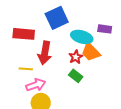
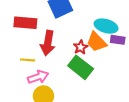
purple rectangle: (105, 29) -> (118, 40), moved
cyan ellipse: (82, 37) -> (106, 26), moved
green rectangle: (76, 76) -> (81, 67), size x1.6

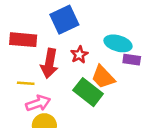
orange trapezoid: (96, 42) -> (103, 77), moved
red star: (81, 47) -> (79, 55), moved

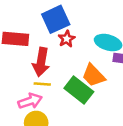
red star: (79, 55) -> (67, 39), moved
yellow line: (26, 83) -> (42, 84), moved

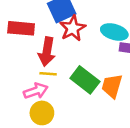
red star: (67, 39) -> (73, 28), size x1.5
orange trapezoid: (93, 75) -> (112, 86), moved, turned 60

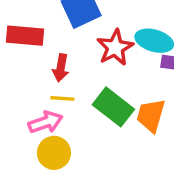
red star: (73, 28) -> (115, 47), moved
red arrow: (47, 52) -> (61, 68), size x0.7

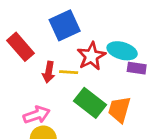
red rectangle: (25, 36) -> (21, 47), turned 44
yellow line: (62, 98) -> (69, 72), moved

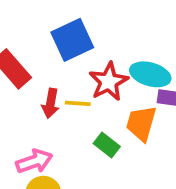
green rectangle: (90, 103) -> (107, 145), size x0.6
orange trapezoid: (119, 110) -> (141, 123), moved

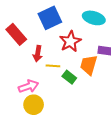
cyan ellipse: (150, 74) -> (94, 18), moved
yellow line: (78, 103) -> (53, 66), moved

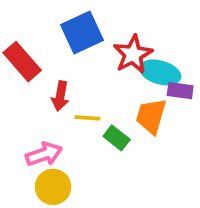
cyan ellipse: (94, 18) -> (160, 72), moved
red star: (70, 41) -> (133, 54), moved

